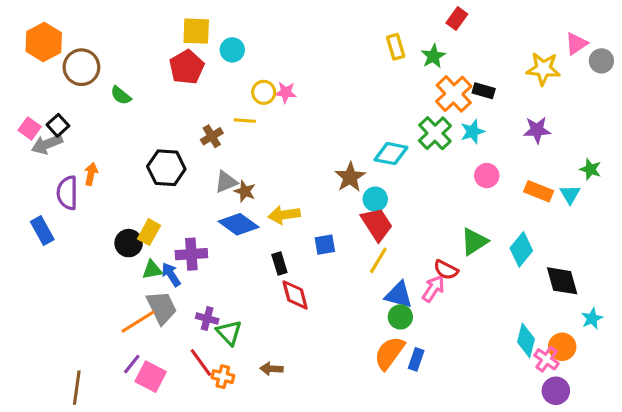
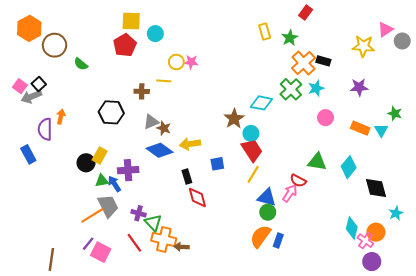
brown cross: (212, 136) -> (142, 91), turned 32
green triangle: (474, 242) -> (317, 162), turned 42
orange cross: (223, 377) -> (164, 239), moved, size x1.6

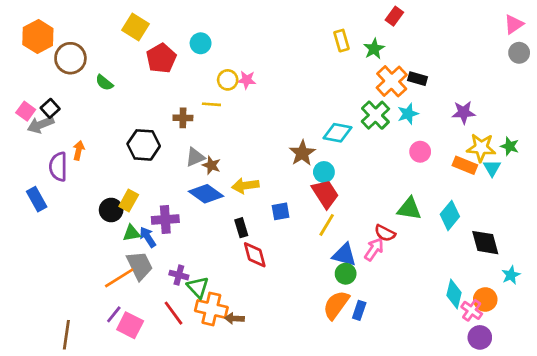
yellow square: (131, 21) -> (135, 27), moved, turned 30
pink triangle: (385, 29) -> (514, 24), moved
yellow star: (363, 46) -> (481, 148), moved

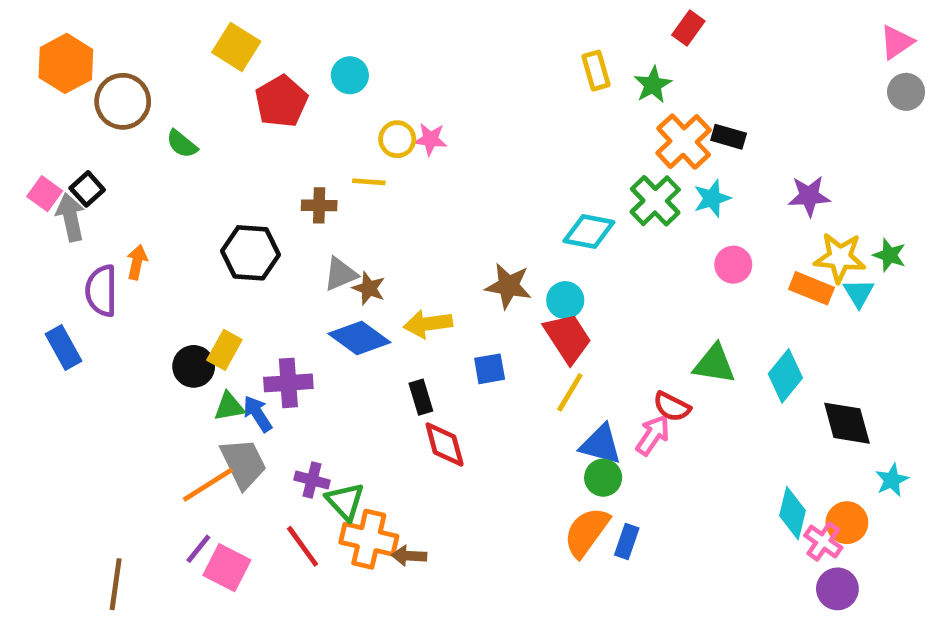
gray arrow: (41, 125) -> (71, 217), turned 100
brown star: (302, 153) -> (508, 286), moved, turned -30

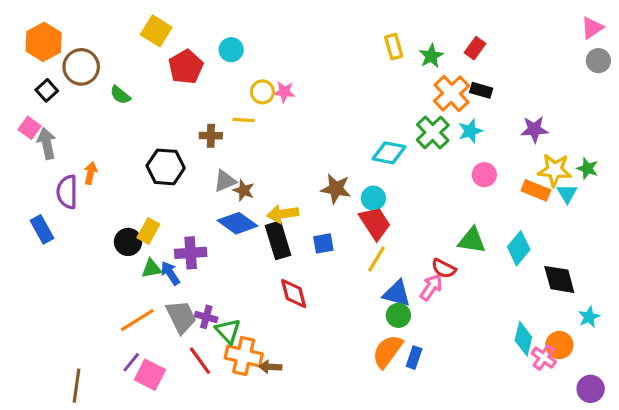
red rectangle: (688, 28) -> (475, 48), moved
black square: (87, 189) -> (47, 90), moved
black rectangle: (421, 397) -> (278, 240), moved, size x1.6
gray trapezoid: (243, 463) -> (181, 317), moved
purple circle: (837, 589) -> (591, 389), moved

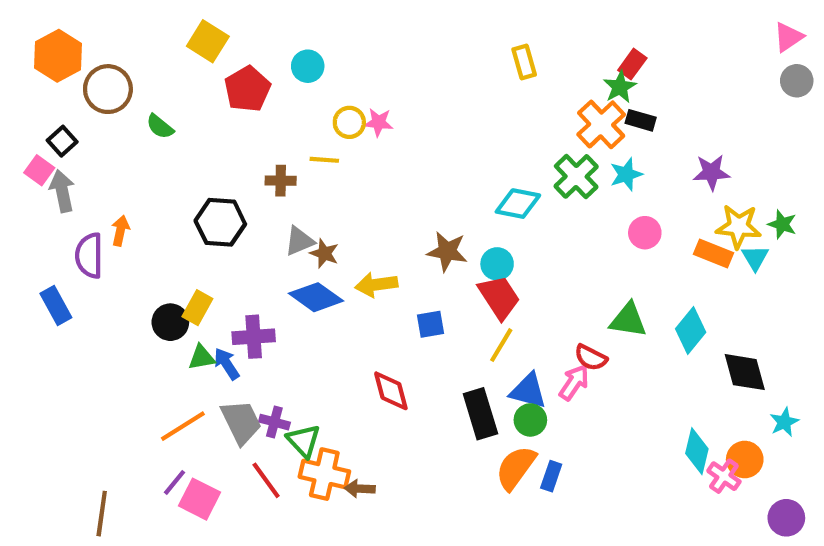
green star: (431, 56) -> (620, 87), moved
black square: (47, 90) -> (62, 141), moved
black rectangle: (278, 240) -> (480, 414), moved

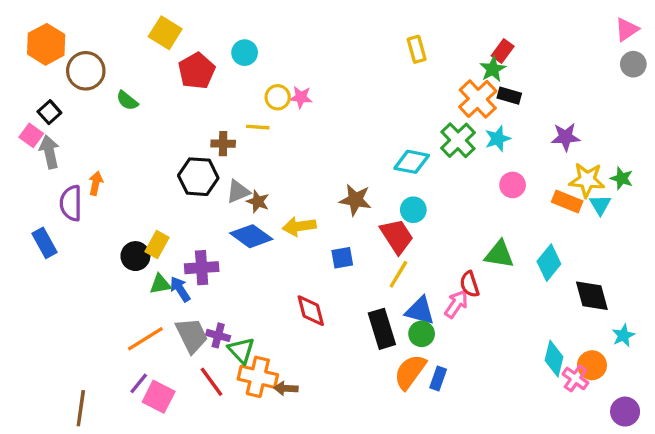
black hexagon: (220, 222) -> (198, 177), moved
cyan circle: (497, 264) -> (413, 210), moved
red semicircle: (591, 358) -> (470, 284), turned 45

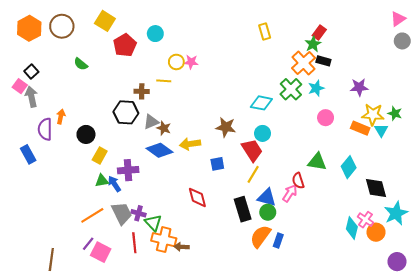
brown circle: (86, 71) -> (62, 26), moved
black circle: (135, 256) -> (86, 134), moved
cyan star: (623, 335) -> (396, 213), size x1.6
pink cross: (575, 378) -> (365, 220), moved
red line: (212, 382) -> (134, 243), turned 30

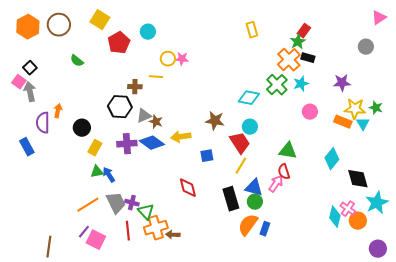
gray circle: (402, 41) -> (366, 47), moved
green triangle: (317, 162) -> (288, 151), moved
purple cross: (128, 170) -> (127, 144), moved
orange cross: (164, 240) -> (156, 228), turned -30

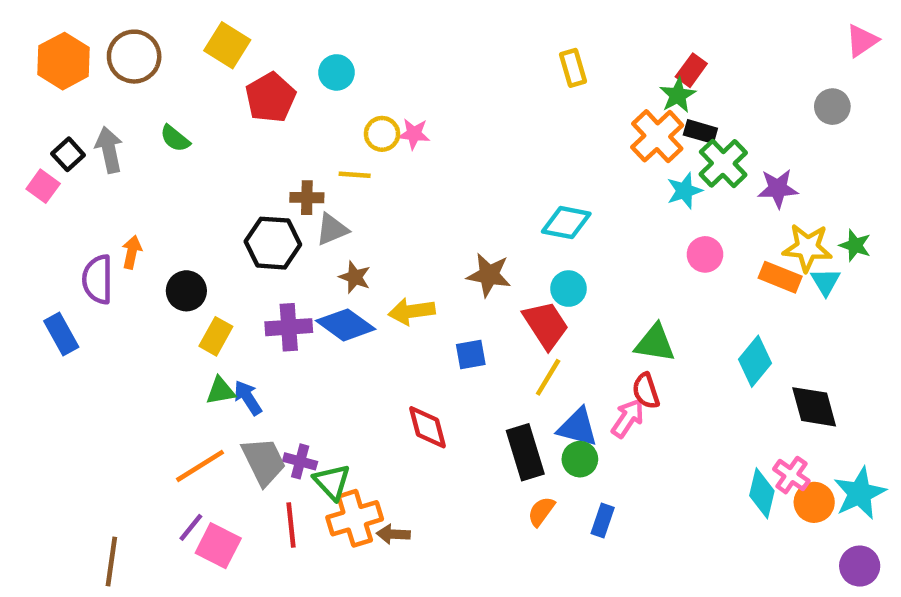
green cross: (277, 85) -> (723, 163), moved
gray arrow: (30, 92) -> (109, 150), moved
gray triangle: (144, 116) -> (332, 229), moved
cyan star: (377, 203) -> (860, 493), moved
orange semicircle: (248, 225) -> (541, 511), moved, size x0.6

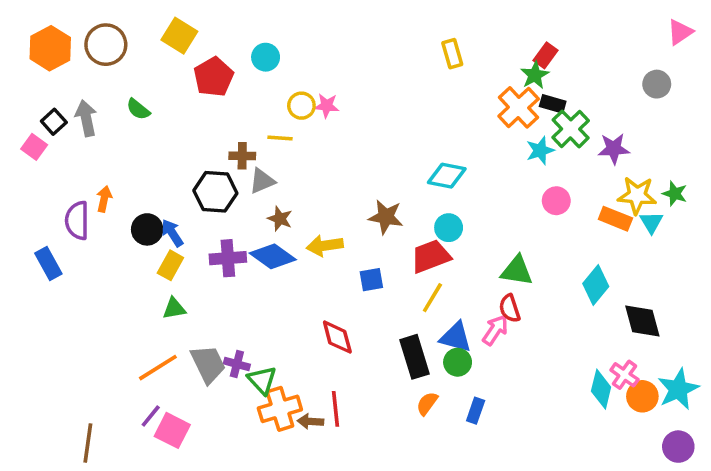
red trapezoid: (546, 325) -> (431, 256), turned -78
blue arrow: (248, 398) -> (172, 233), moved
red line: (291, 525) -> (336, 409), moved

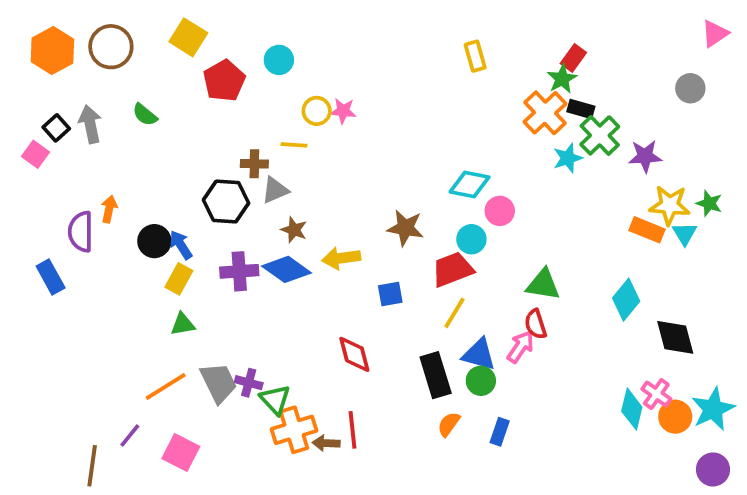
pink circle: (556, 201) -> (500, 211), moved
purple line: (151, 416) -> (130, 436), moved

